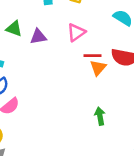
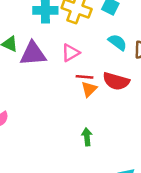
purple triangle: (38, 37) -> (33, 54), size x1.6

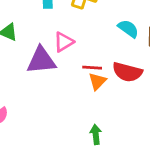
pink triangle: (71, 53) -> (64, 42), moved
purple triangle: (33, 54) -> (41, 60), moved

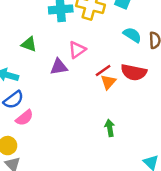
purple triangle: (41, 60) -> (59, 67), size x0.7
red line: (92, 68) -> (103, 70), turned -35

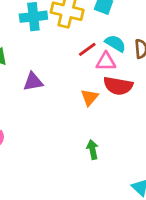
pink triangle: (77, 50) -> (106, 62), moved, turned 36
red line: (103, 70) -> (87, 49), moved

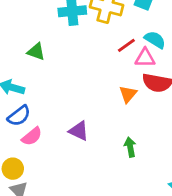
purple triangle: (33, 82) -> (79, 131), moved, turned 35

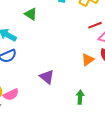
pink semicircle: (32, 136) -> (11, 95), moved

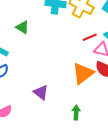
orange triangle: (88, 60) -> (83, 73), size x1.6

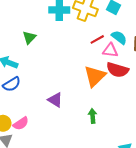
green triangle: (23, 27) -> (29, 37), turned 48

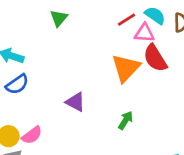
green triangle: (29, 37) -> (59, 18), moved
red semicircle: (117, 70) -> (155, 58), turned 45
green arrow: (93, 116) -> (126, 120), turned 40

